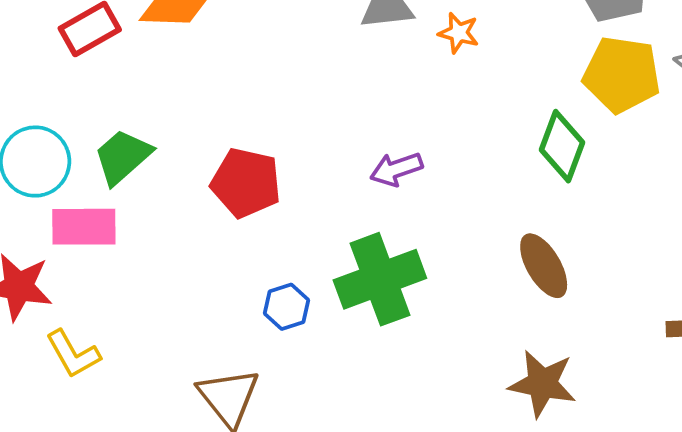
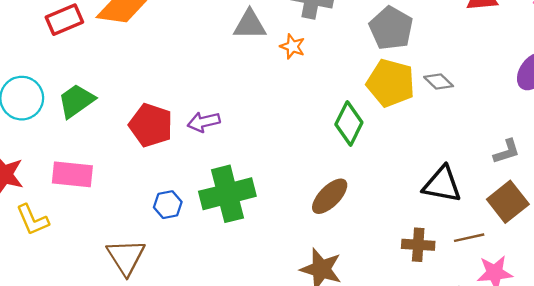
purple arrow: (396, 169) -> (204, 122), moved
pink rectangle: (84, 227) -> (72, 174), moved
brown ellipse: (544, 266) -> (330, 196), turned 69

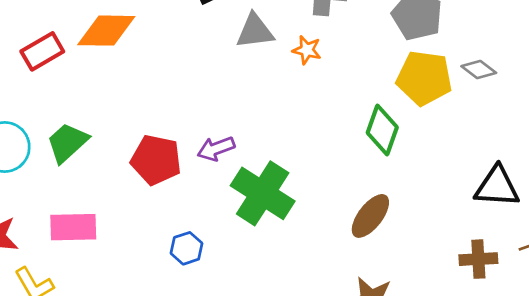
green cross: (227, 194) -> (263, 193), moved, turned -36

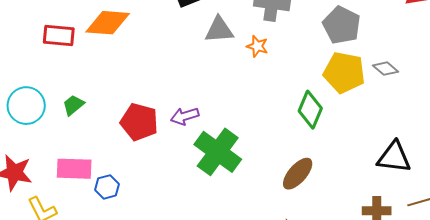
red rectangle: (42, 51) -> (59, 35), turned 32
green trapezoid: (67, 143) -> (73, 105), size x0.7
blue hexagon: (187, 248) -> (107, 187), moved

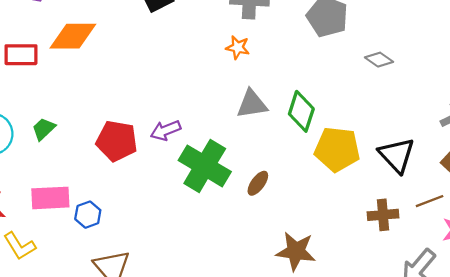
gray triangle: (219, 30) -> (252, 104), moved
yellow pentagon: (344, 72) -> (337, 149), moved
black triangle: (394, 157) -> (397, 155), turned 45
brown ellipse: (298, 174) -> (258, 183), moved, size x0.7

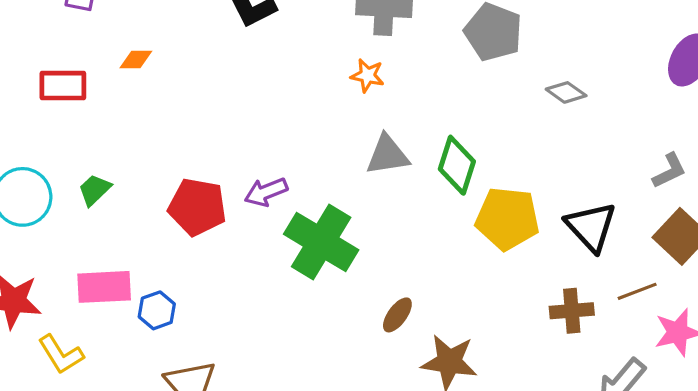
orange diamond: (73, 36) -> (136, 60), size x0.5
brown ellipse: (258, 183) -> (397, 315), moved

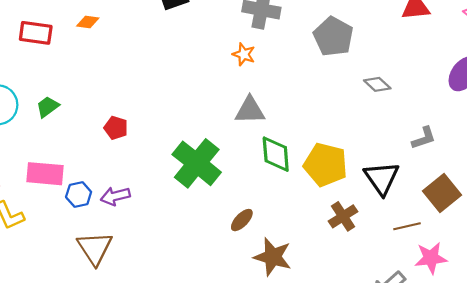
green diamond: (457, 165) -> (276, 154), moved, turned -30
gray L-shape: (669, 171) -> (424, 138), moved
purple arrow: (266, 192) -> (115, 196), moved
red pentagon: (197, 207) -> (116, 128), size x0.6
brown cross: (572, 311) -> (343, 216), moved, turned -36

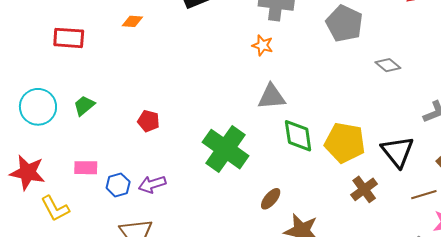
orange diamond: (88, 22) -> (132, 21), moved
pink rectangle: (45, 174) -> (86, 168), size x0.7

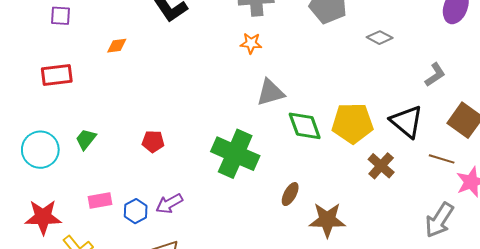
brown line: (424, 195) -> (442, 159), turned 45

